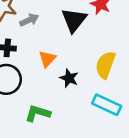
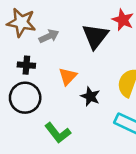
green L-shape: (38, 113) -> (58, 133), turned -145

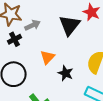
black cross: (26, 65) -> (15, 39), moved, turned -32

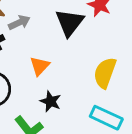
black star: (66, 73) -> (51, 101), moved

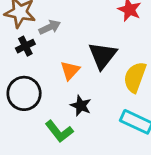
black triangle: (70, 23) -> (102, 56), moved

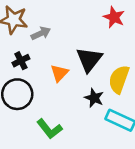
black cross: (25, 46) -> (21, 61), moved
black star: (81, 106) -> (94, 98), moved

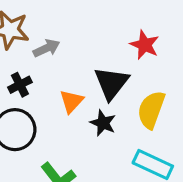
red star: (114, 17) -> (145, 45), moved
black star: (94, 98) -> (103, 123), moved

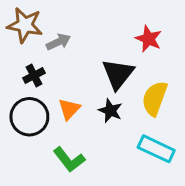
orange triangle: (71, 101) -> (69, 109), moved

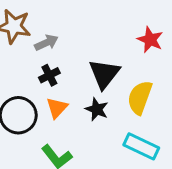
red star: (149, 39) -> (150, 40), moved
black cross: (34, 75) -> (49, 75), moved

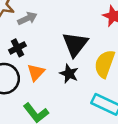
black cross: (49, 75) -> (17, 48), moved

